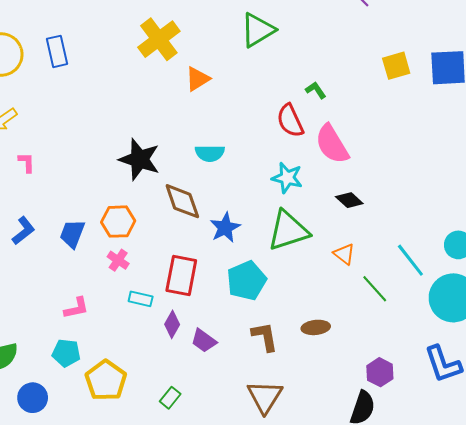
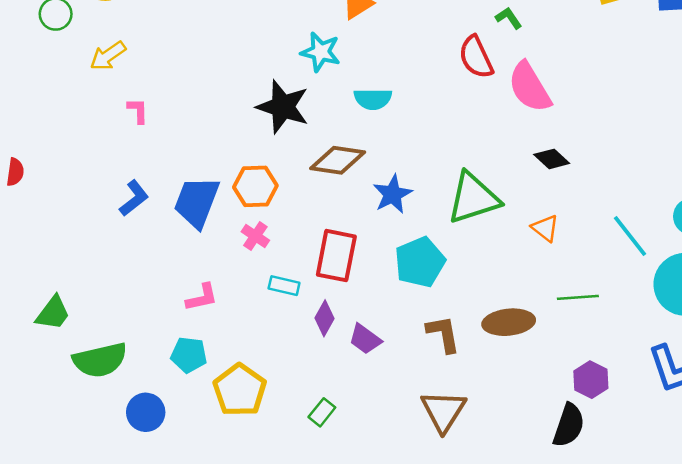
cyan star: (287, 178) -> (321, 52), moved
brown diamond: (182, 201) -> (338, 160), turned -63
blue trapezoid: (72, 234) -> (197, 202), size x1.4
green line: (375, 289) -> (578, 297), moved, turned -52
brown ellipse: (316, 327) -> (509, 322), size x1.4

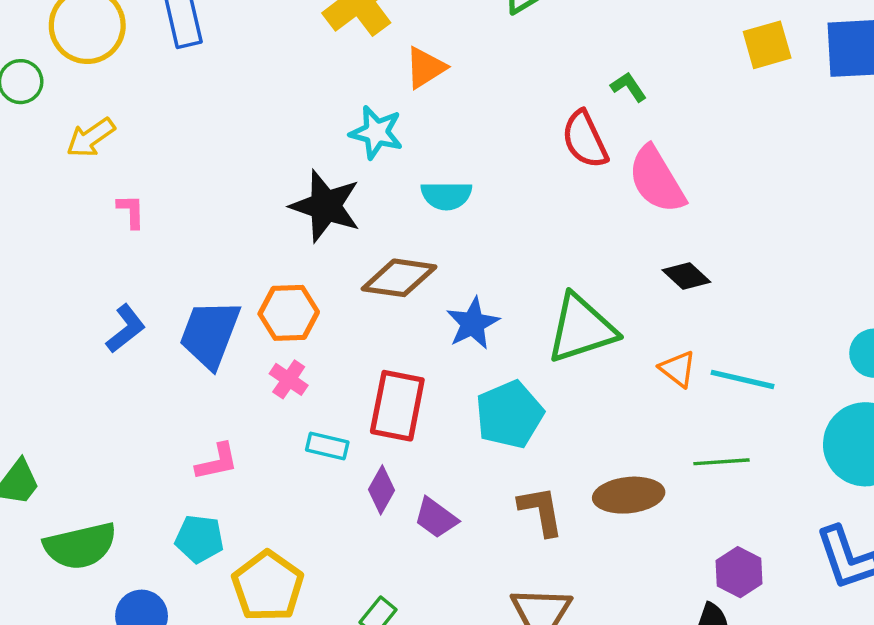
cyan line: (630, 236) -> (742, 379), moved, turned -39

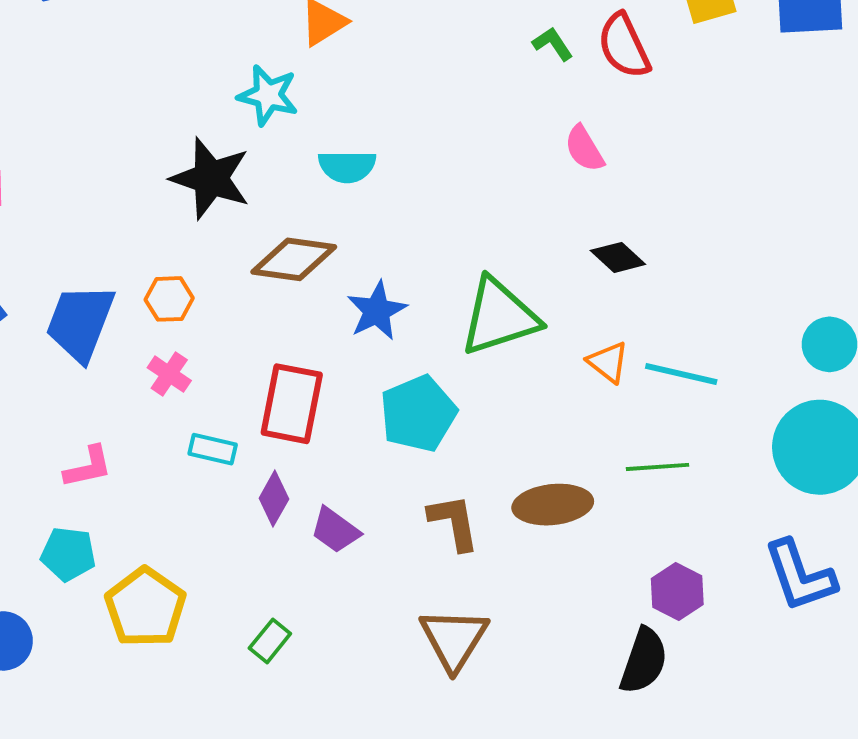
red semicircle: (585, 139) -> (624, 46), moved
pink semicircle: (657, 180) -> (584, 149), size x0.6
orange hexagon: (289, 313) -> (169, 299), size x0.7

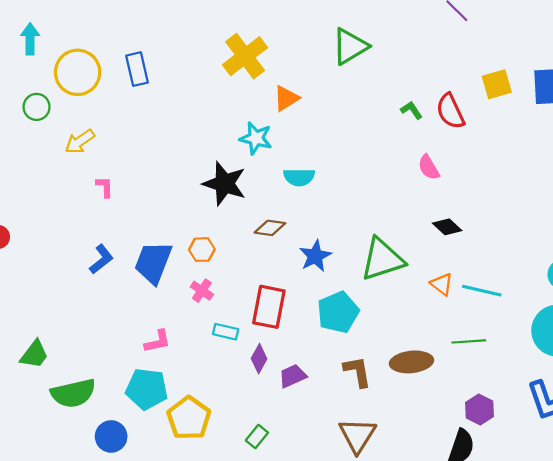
brown diamond: (294, 259) -> (270, 228), size x0.7
purple trapezoid: (335, 530) -> (293, 376), turned 120
cyan pentagon: (68, 554) -> (147, 389), size x1.4

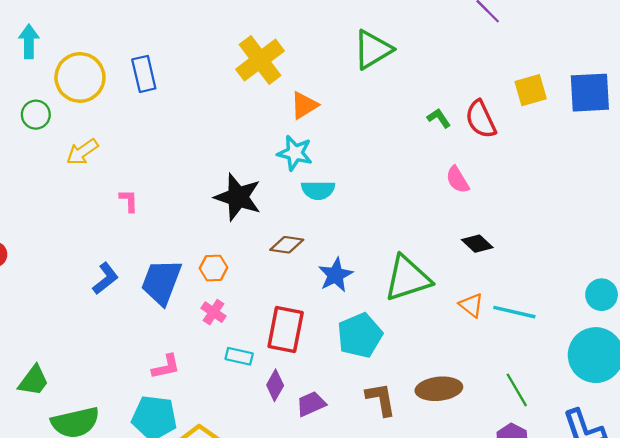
cyan star: (256, 138) -> (295, 153), moved
pink L-shape: (105, 187) -> (129, 201), moved
green line: (469, 341) -> (517, 390), moved, turned 64

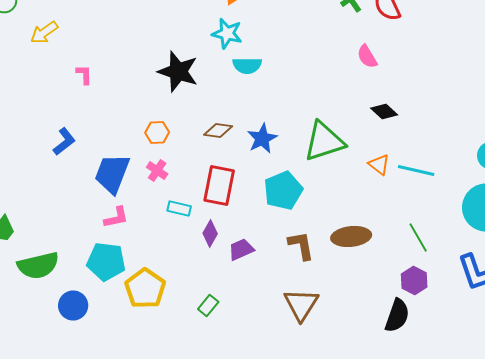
brown diamond: (287, 245) -> (218, 130), moved
blue trapezoid: (161, 282) -> (112, 174), moved

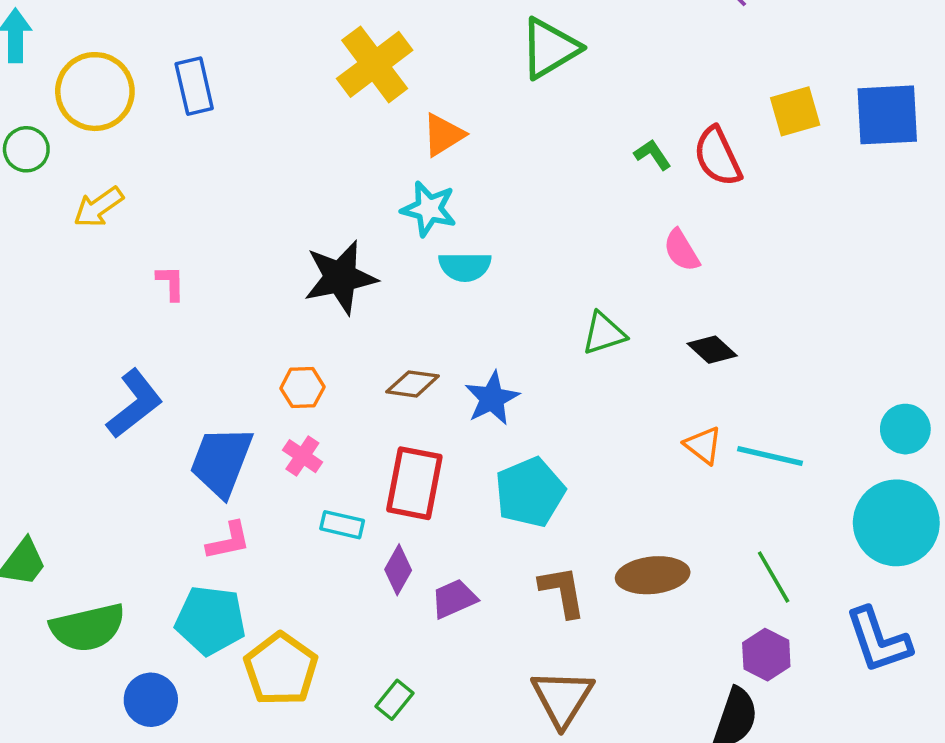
black star: (178, 72) -> (340, 277), turned -30
blue L-shape: (64, 142) -> (135, 404), size x1.4
green triangle: (324, 142) -> (604, 333), moved, size x0.6

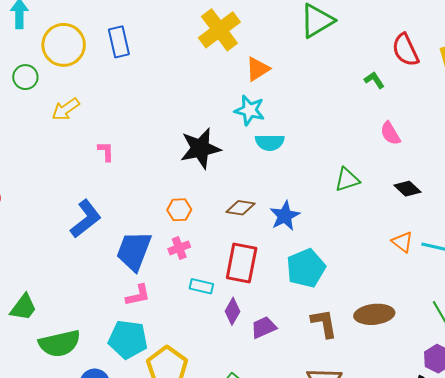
red semicircle: (718, 156) -> (405, 50), moved
pink cross: (302, 456) -> (179, 248), turned 35

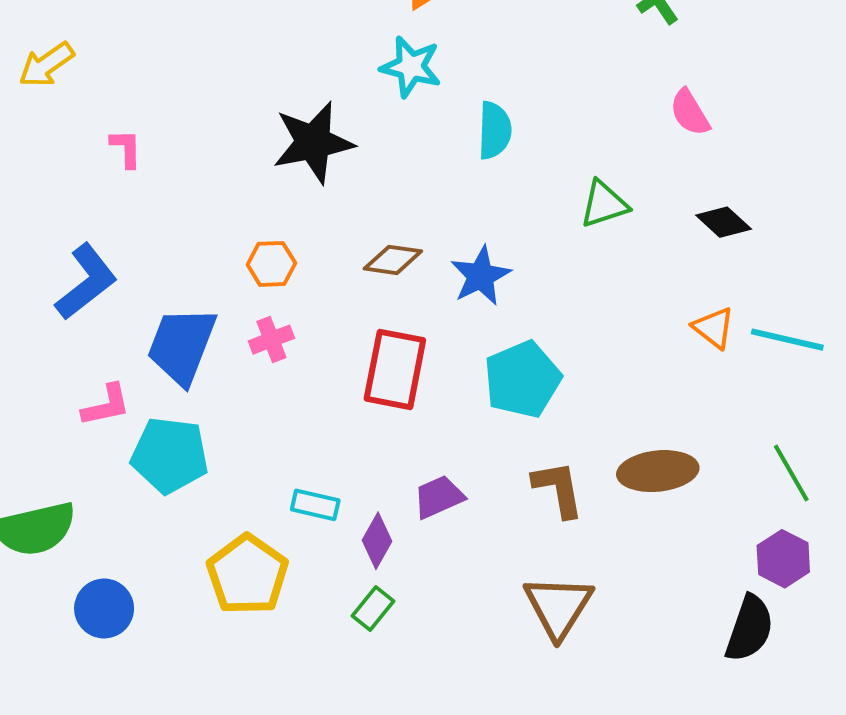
cyan semicircle: (270, 142) -> (494, 130), moved, turned -88
cyan rectangle: (201, 286) -> (315, 505), moved
pink L-shape: (138, 295) -> (106, 405), moved
purple diamond: (233, 311) -> (377, 541), moved
cyan pentagon: (128, 339) -> (170, 455), moved

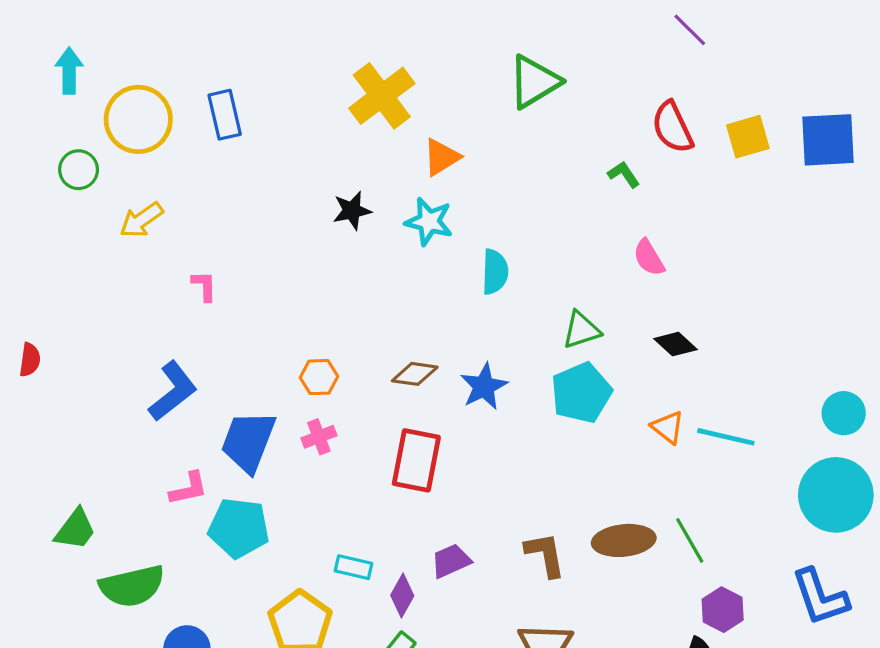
black star: (313, 142) -> (352, 211), moved, size x0.6
cyan pentagon: (522, 379) -> (581, 393), moved
green line: (791, 473) -> (690, 540), moved

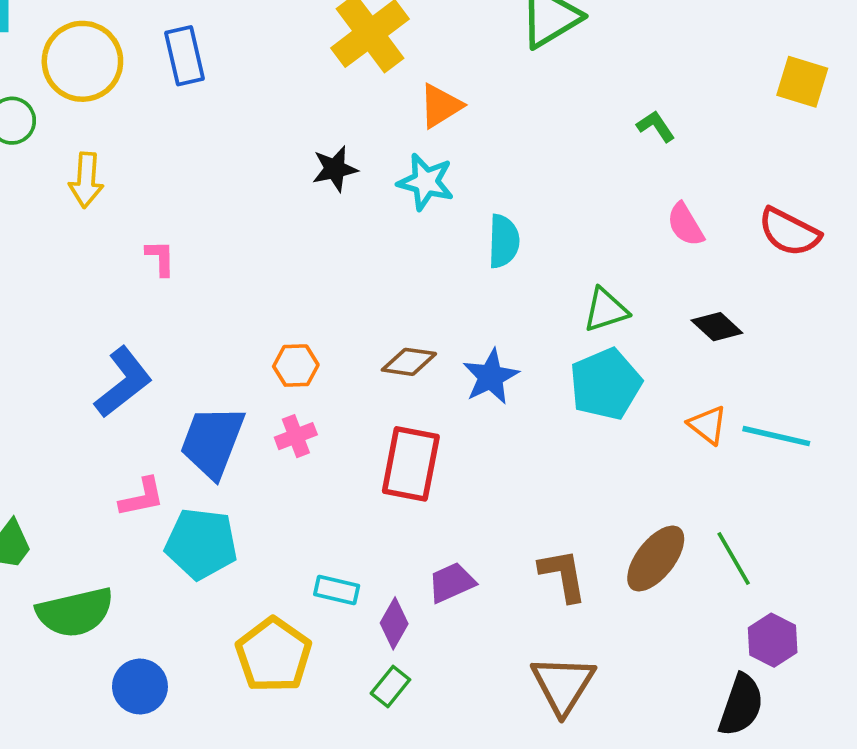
red semicircle: (672, 127) -> (789, 232), moved, turned -38
yellow square: (748, 137) -> (802, 82), turned 33
yellow arrow: (141, 220) -> (86, 180), turned -51
brown ellipse: (624, 540) -> (656, 558), turned -46

